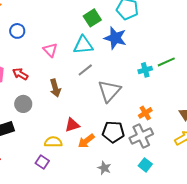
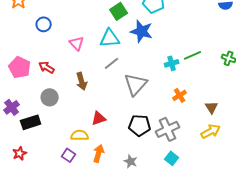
orange cross: (145, 113) -> (180, 95), moved
orange arrow: (86, 141) -> (99, 153), moved, turned 144

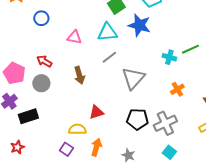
pink triangle: (77, 43) -> (74, 37), turned -35
cyan cross: (172, 63) -> (169, 57), turned 32
pink pentagon: (20, 67) -> (14, 73), moved
gray circle: (50, 97) -> (41, 83), moved

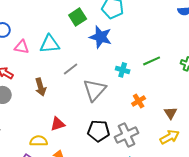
cyan triangle: (107, 32) -> (50, 44), moved
pink triangle: (74, 37) -> (22, 47), moved
cyan cross: (169, 57) -> (123, 70), moved

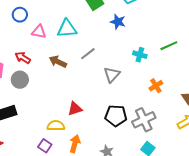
blue star: (101, 37) -> (118, 22), size x0.7
brown arrow: (41, 87) -> (58, 62), moved, turned 132
gray triangle: (95, 90) -> (112, 75), size x0.7

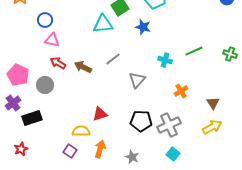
cyan triangle: (67, 29) -> (103, 24), moved
pink triangle: (39, 32) -> (52, 40), moved
red arrow: (23, 58) -> (58, 63), moved

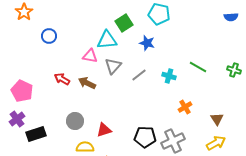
pink triangle: (52, 40) -> (90, 56), moved
green line: (194, 51) -> (198, 67), turned 54
gray line: (113, 59) -> (139, 75), moved
gray triangle: (137, 80) -> (113, 66), moved
gray circle: (45, 85) -> (75, 121), moved

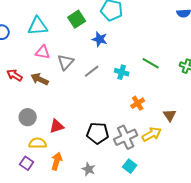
cyan triangle: (107, 40) -> (38, 26), moved
yellow arrow: (216, 143) -> (152, 134), moved

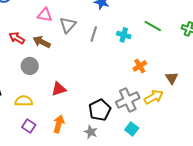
gray line: (92, 71) -> (94, 34), turned -35
gray circle: (28, 117) -> (30, 66), moved
black pentagon: (98, 133) -> (100, 110), moved, turned -30
yellow semicircle: (38, 143) -> (24, 101), moved

